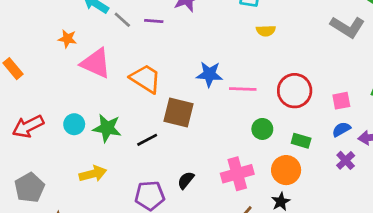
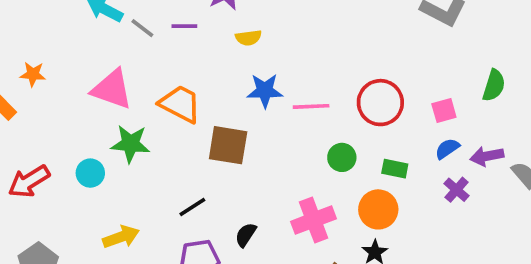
yellow semicircle: (266, 31) -> (248, 38), moved
orange star: (67, 39) -> (33, 74), moved
green star: (107, 128) -> (130, 144), moved
black line: (147, 140) -> (192, 207), moved

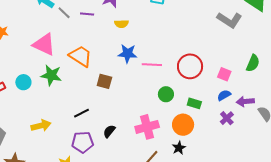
pink square: (444, 111) -> (224, 74), turned 32
brown square: (228, 145) -> (104, 81), size x0.7
cyan circle: (90, 173) -> (23, 82), moved

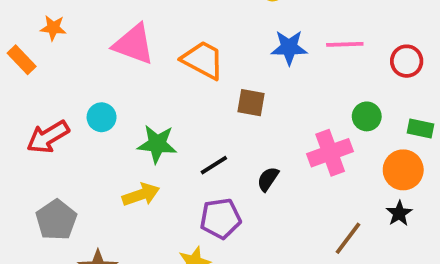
pink line: (152, 65) -> (345, 44), moved
red circle: (190, 66) -> (407, 61), size x0.7
green star: (51, 75) -> (157, 144), moved
pink cross: (147, 127) -> (330, 153), moved
black semicircle: (109, 131) -> (268, 179), moved

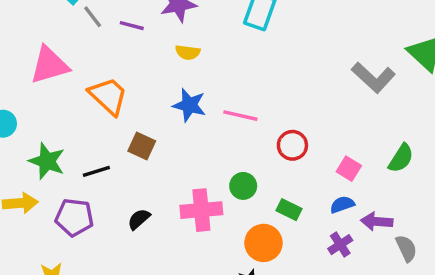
pink triangle: (134, 44) -> (49, 65), turned -51
black line: (214, 165) -> (96, 171), moved
purple pentagon: (220, 218) -> (74, 217), moved

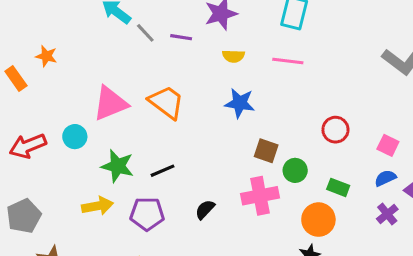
pink triangle: (49, 65) -> (110, 103), moved
pink line: (240, 116) -> (288, 61), moved
brown square: (142, 146) -> (266, 151), moved

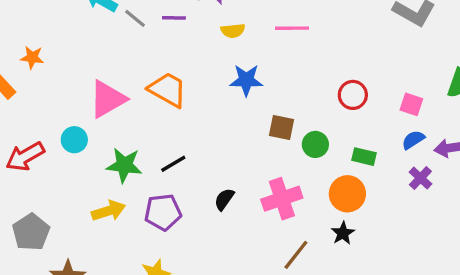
pink cross: (260, 196) -> (282, 199), moved

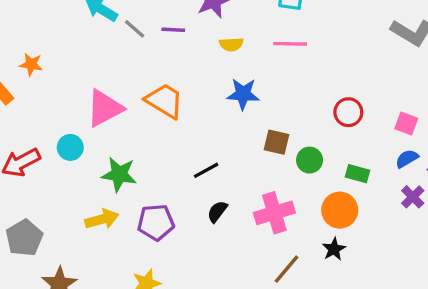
black line: (173, 164) -> (206, 170), moved

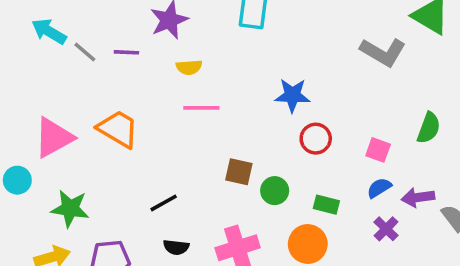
pink line: (290, 44) -> (201, 108), moved
blue star: (243, 94) -> (292, 95), moved
black semicircle: (217, 212) -> (176, 247), turned -120

